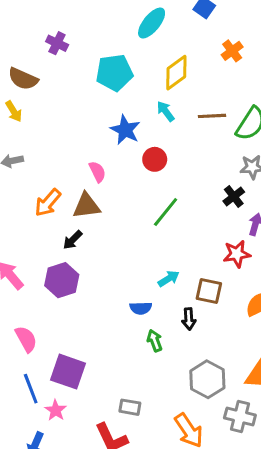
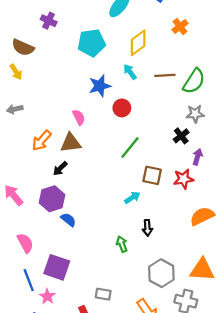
blue star: (125, 130) -> (100, 86), turned 30
brown square: (209, 291) -> (152, 175), moved
blue semicircle: (141, 308) -> (68, 220), moved, turned -140

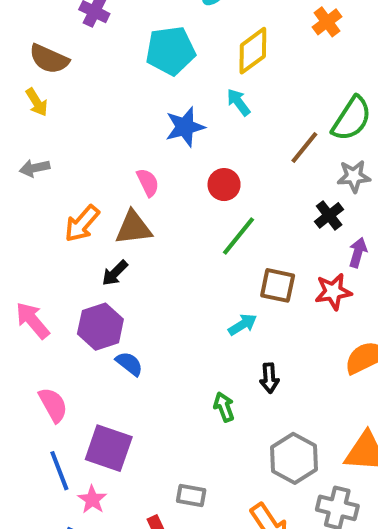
brown line: (165, 75) -> (304, 147), moved, turned -48
red circle: (122, 108) -> (224, 185), moved

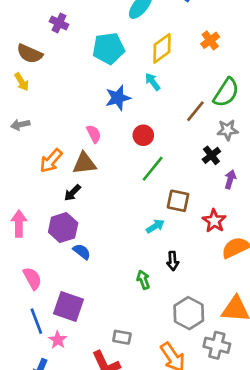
orange cross: (327, 22) -> (210, 40), moved
red star: (333, 292) -> (214, 221), moved, turned -30
pink arrow: (33, 320) -> (19, 224), turned 40

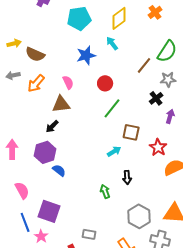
brown semicircle: (30, 54) -> (35, 54), moved
yellow arrow: (22, 82) -> (14, 43), turned -72
orange arrow: (51, 161) -> (36, 83), moved

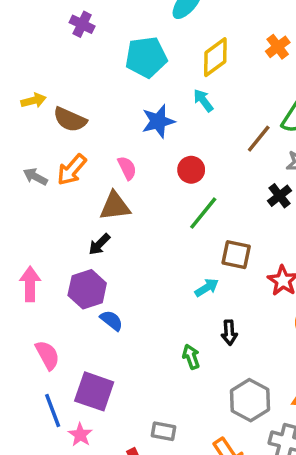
gray arrow: (13, 75) -> (35, 177), moved, turned 40

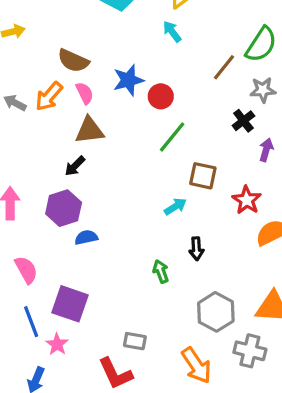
brown semicircle: (70, 120) -> (73, 61), moved
blue star: (158, 121) -> (128, 80), moved
pink semicircle: (127, 168) -> (85, 93), moved
blue semicircle: (111, 320) -> (86, 237), turned -50

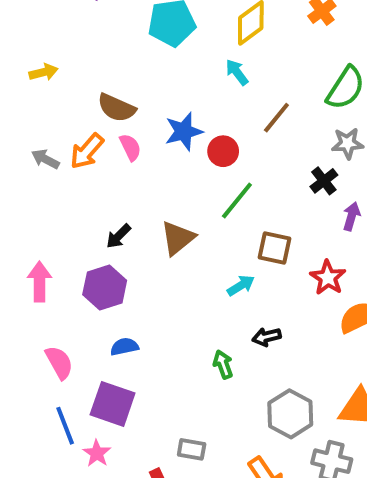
brown line: (224, 67) -> (276, 118), moved
brown triangle: (89, 130) -> (178, 238), moved, turned -32
blue semicircle: (86, 237) -> (124, 347), moved
black arrow: (196, 249) -> (267, 337), turned 80

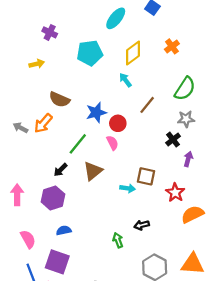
yellow arrow: (43, 72) -> (37, 64), moved
pink semicircle: (130, 147) -> (112, 143), moved
green line: (237, 201) -> (78, 144), moved
cyan arrow: (241, 285) -> (128, 188), moved, turned 40

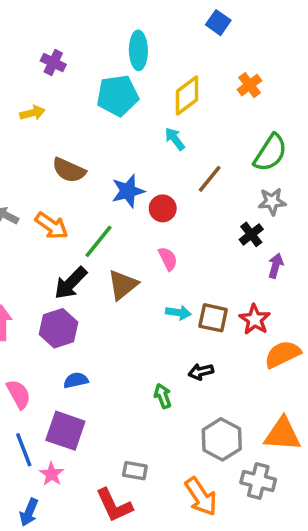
cyan ellipse: (116, 18) -> (138, 50), moved, turned -40
orange arrow: (43, 123) -> (52, 226), moved, turned -96
pink semicircle: (112, 143) -> (168, 259), moved
black arrow: (60, 170) -> (71, 283), size x1.5
brown square: (146, 176) -> (213, 318), moved

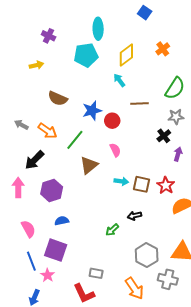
brown line: (210, 179) -> (140, 104), turned 48
black arrow: (71, 283) -> (34, 160), moved
green arrow: (163, 396) -> (112, 230), turned -112

